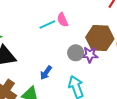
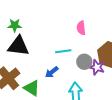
cyan line: (47, 24) -> (63, 51), moved

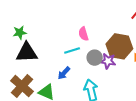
pink semicircle: (81, 28) -> (83, 34), moved

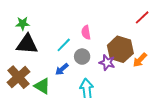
cyan line: (72, 50) -> (64, 45), moved, turned -35
gray circle: (95, 58) -> (82, 57), moved

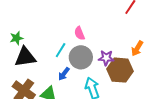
brown hexagon: (120, 49) -> (120, 70), moved
gray circle: (82, 57) -> (81, 57), size x1.5

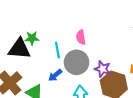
green star: (16, 38) -> (32, 38), moved
cyan line: (61, 50) -> (57, 50), turned -56

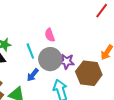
purple star: (102, 69) -> (67, 61), moved

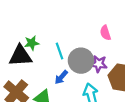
pink semicircle: (50, 35) -> (105, 33), moved

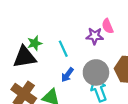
gray circle: (81, 61) -> (96, 72), moved
purple star: (99, 64) -> (95, 36), moved

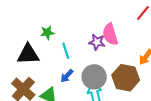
pink semicircle: (108, 26) -> (110, 34), size x1.5
green star: (35, 43) -> (47, 33), moved

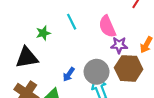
purple star: (97, 42) -> (119, 45), moved
cyan line: (66, 51) -> (72, 22), moved

